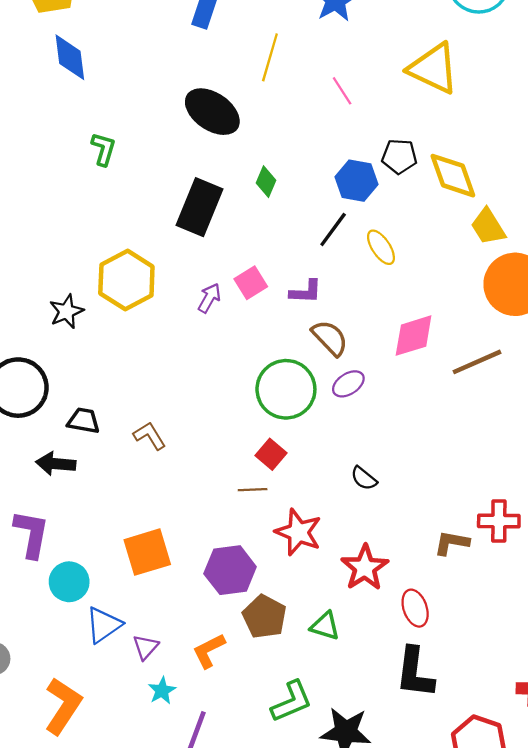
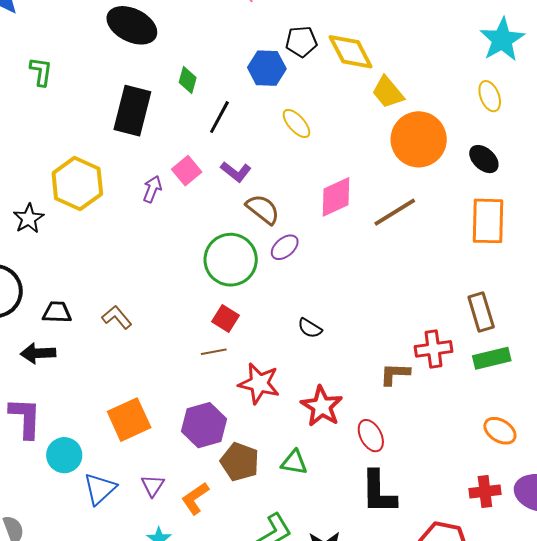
black line: (333, 230) -> (219, 117), moved
purple L-shape: (306, 292) -> (236, 172), turned 44
purple triangle: (146, 647) -> (153, 486), moved

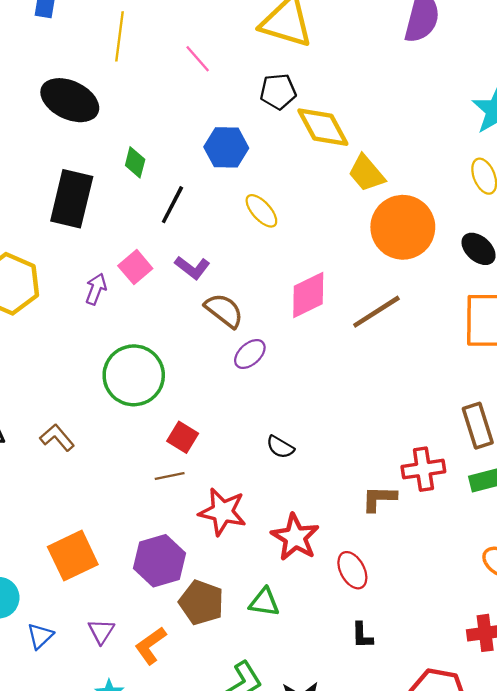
black pentagon: (301, 42) -> (278, 92), moved
green circle: (231, 260) -> (134, 375), moved
blue triangle: (100, 489) -> (40, 636), size x0.7
black L-shape: (378, 492) -> (362, 635), size x0.5

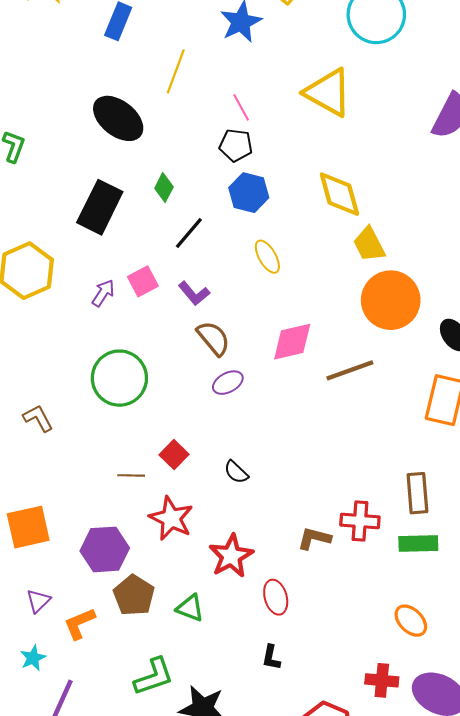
black pentagon: (278, 92) -> (236, 145), moved
red square: (183, 437) -> (174, 455), moved

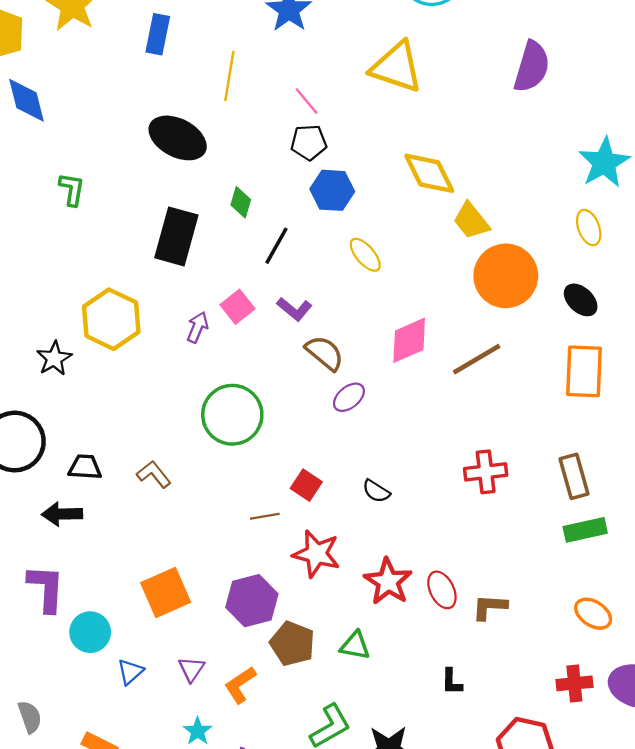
red cross: (360, 521) -> (486, 472), moved
brown L-shape: (314, 538) -> (490, 607), moved
red ellipse: (276, 597) -> (442, 590), moved

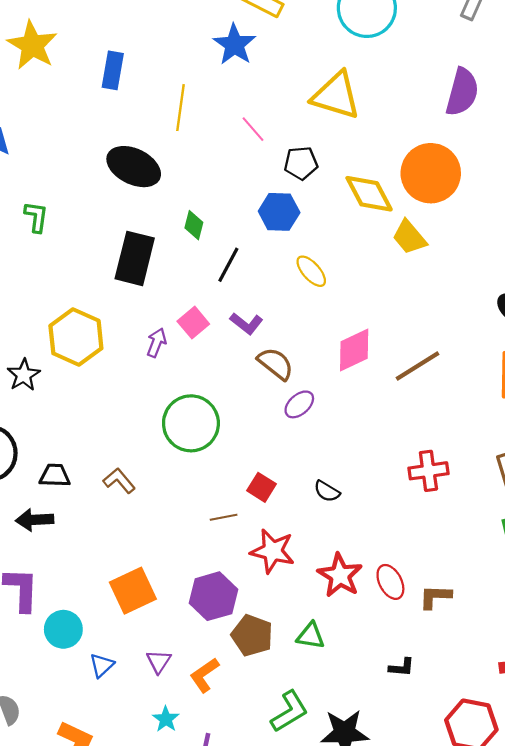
black pentagon: (309, 142) -> (301, 163), moved
orange circle: (506, 276) -> (431, 173), moved
black L-shape: (452, 682) -> (402, 667), turned -84

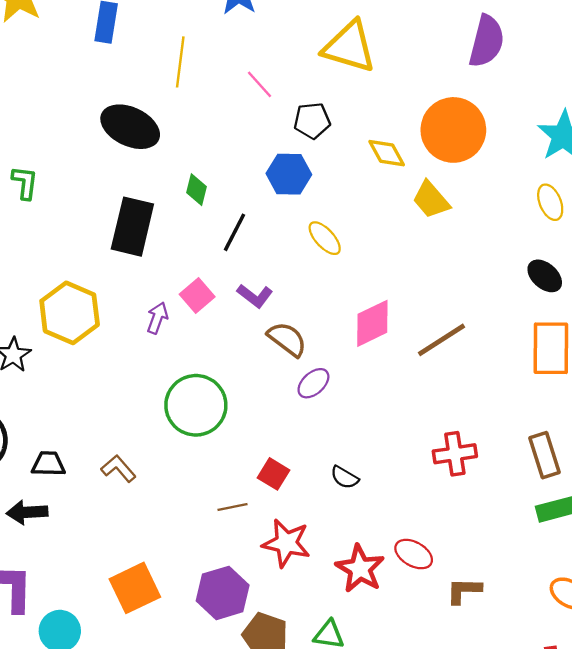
yellow diamond: (369, 194) -> (387, 153), size x0.7
red ellipse: (390, 582) -> (414, 554), moved, turned -32

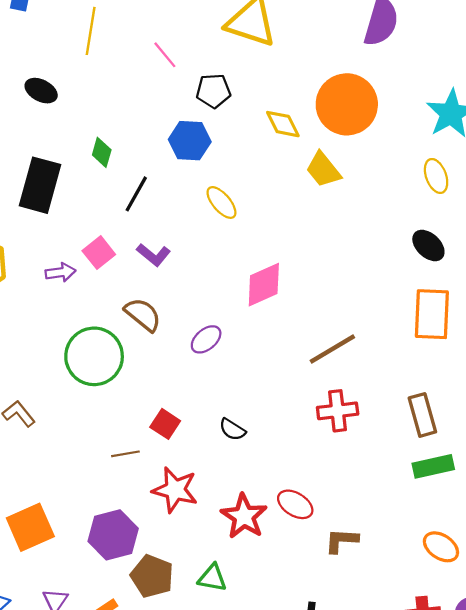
black ellipse: (130, 127) -> (41, 91), size x0.6
purple arrow: (157, 318) -> (60, 272), turned 60
brown semicircle: (287, 339) -> (143, 315), moved
brown line: (441, 340) -> (332, 349), moved

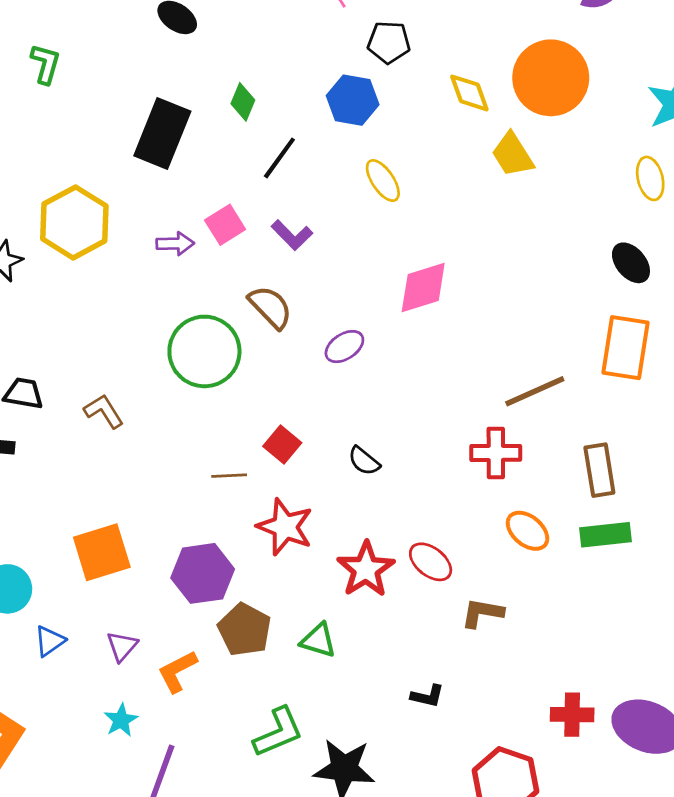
brown line: (332, 349) -> (535, 391), moved
orange ellipse: (441, 547) -> (527, 531), moved

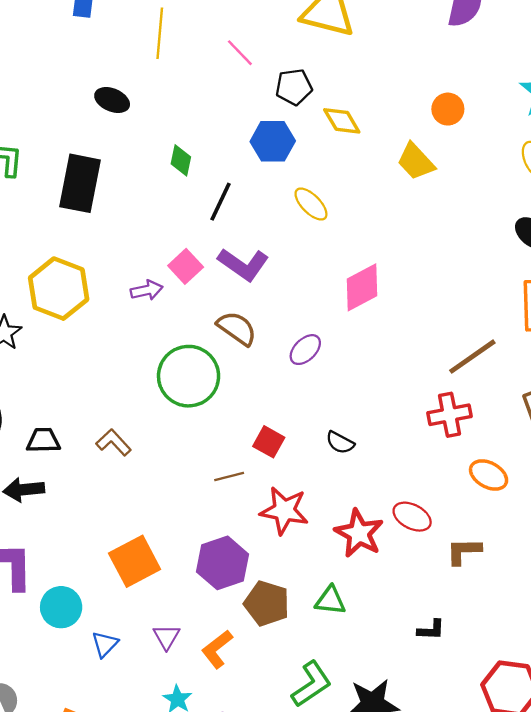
orange circle: (551, 78) -> (448, 109), moved, size x0.5
yellow diamond: (469, 93) -> (342, 121), moved
black rectangle: (162, 133) -> (80, 183), moved
purple L-shape: (292, 235) -> (243, 264), size x1.4

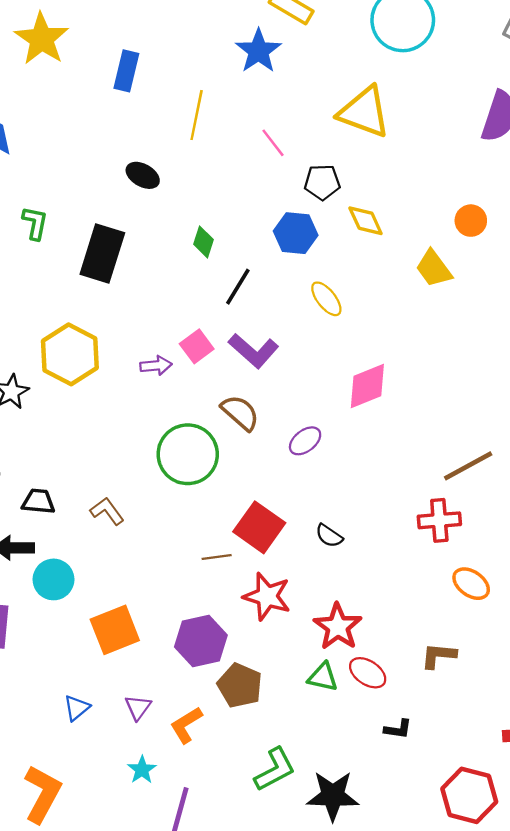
red square: (269, 442) -> (259, 527), size x1.6
red ellipse: (412, 517) -> (368, 673), moved
green triangle: (330, 601) -> (323, 677), moved
cyan circle: (61, 607) -> (54, 579), moved

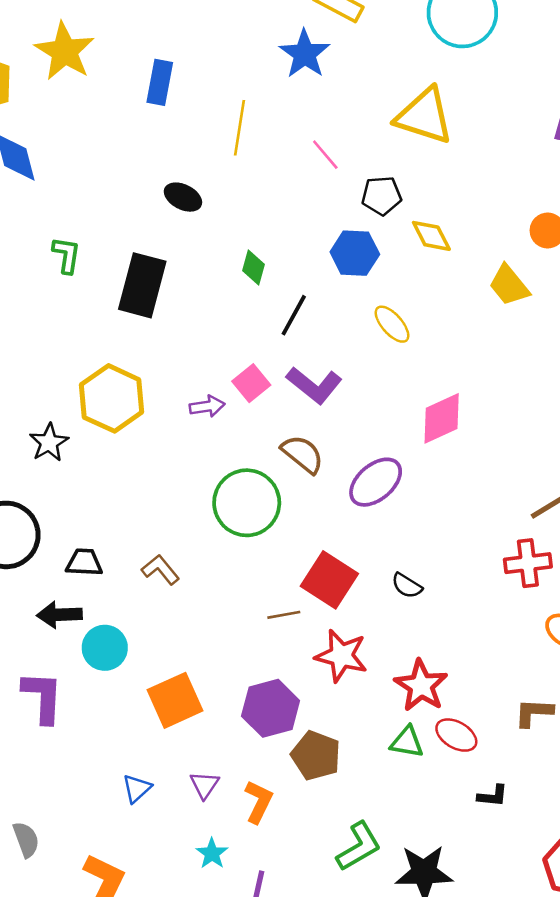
purple ellipse: (305, 441) -> (376, 482), size x1.5
orange L-shape: (186, 725) -> (259, 802), turned 150

